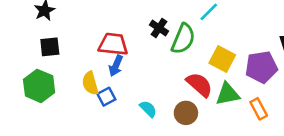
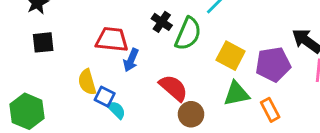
blue arrow: (116, 66) -> (131, 60), moved
red semicircle: (199, 85) -> (173, 88), moved
green hexagon: (39, 86) -> (27, 111), moved
blue square: (106, 97) -> (105, 97), turned -36
cyan semicircle: (148, 109) -> (116, 110), moved

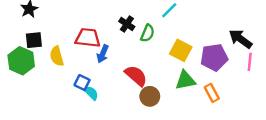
green semicircle: (188, 34) -> (147, 33), size x0.7
yellow semicircle: (87, 82) -> (57, 56), moved
green hexagon: (27, 111) -> (21, 61), moved

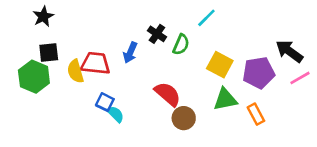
red trapezoid: (88, 38) -> (95, 63), moved
blue arrow: (103, 54) -> (130, 53), moved
pink line: (250, 62) -> (300, 78), turned 54

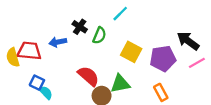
blue arrow: (130, 53) -> (58, 42), turned 56
green triangle: (225, 99) -> (120, 84), moved

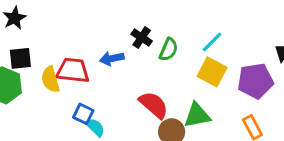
cyan line: (120, 14) -> (212, 42), moved

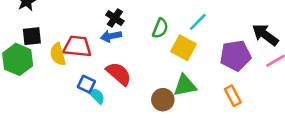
black cross: (142, 38) -> (115, 18), moved
yellow square: (212, 72) -> (184, 48), moved
red semicircle: (154, 105) -> (119, 74), moved

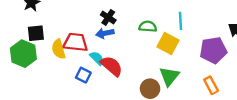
cyan line: (198, 22) -> (181, 21), turned -48
green semicircle: (160, 28) -> (148, 27), turned -108
green triangle: (185, 85) -> (169, 76), turned -40
cyan semicircle: (97, 96) -> (97, 58), moved

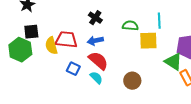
blue arrow: (105, 33) -> (95, 41), moved
yellow square: (168, 43) -> (148, 41), turned -30
cyan semicircle: (97, 58) -> (96, 78), moved
green triangle: (169, 76) -> (173, 62), moved, turned -36

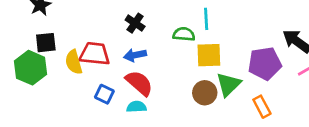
cyan line: (159, 21) -> (206, 19), moved
green triangle: (173, 62) -> (228, 84), moved, turned 42
cyan semicircle: (96, 78) -> (136, 107), turned -48
brown circle: (132, 81) -> (205, 93), moved

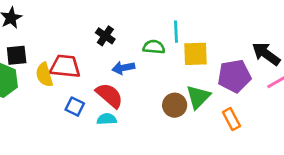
blue arrow: (135, 55) -> (123, 68), moved
yellow square: (209, 55) -> (195, 54), moved

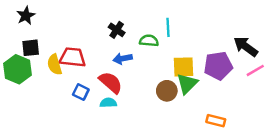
black cross: (105, 36) -> (117, 30), moved
yellow square: (195, 54) -> (184, 67), moved
orange rectangle: (231, 119) -> (216, 121), moved, turned -48

